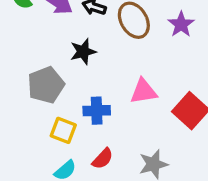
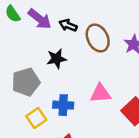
yellow square: (63, 130) -> (36, 118), turned 30

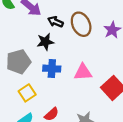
black arrow: (68, 25) -> (55, 22), moved
blue cross: (63, 105) -> (52, 69), moved

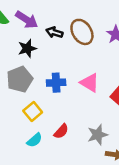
black star: (45, 42) -> (27, 48), moved
pink triangle: (83, 72) -> (90, 83), turned 42

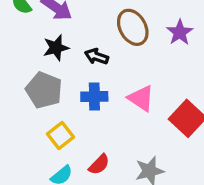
black arrow: (54, 32) -> (97, 56), moved
gray pentagon: (20, 79) -> (44, 90), turned -30

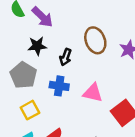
black arrow: (97, 56) -> (66, 57), turned -98
pink triangle: (141, 98) -> (93, 93), turned -30

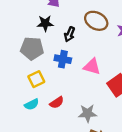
brown ellipse: (95, 40) -> (96, 21), turned -45
gray pentagon: (23, 75) -> (32, 48), turned -30

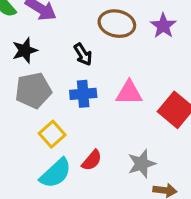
black star: (45, 23) -> (25, 50), moved
black arrow: (70, 34) -> (83, 54), turned -40
cyan semicircle: (32, 104) -> (56, 173), size x1.5

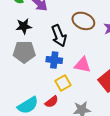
black arrow: (83, 54) -> (59, 36), size x1.5
yellow square: (52, 134) -> (63, 83), moved

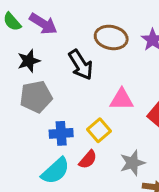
blue cross: (54, 60) -> (61, 133), moved

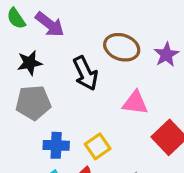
pink triangle: (122, 99) -> (135, 103), moved

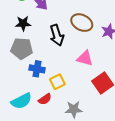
blue cross: (56, 145) -> (37, 69), moved

